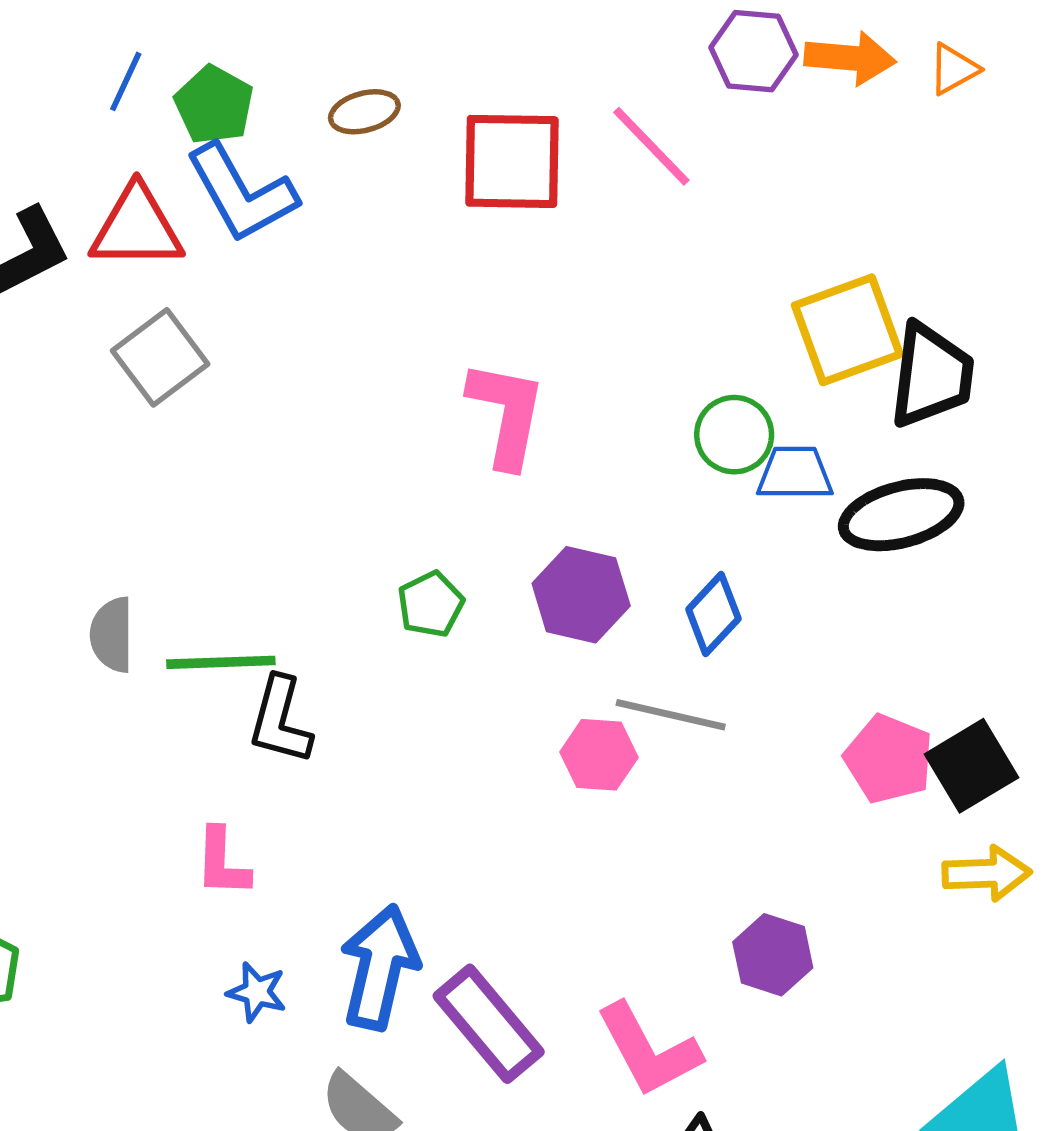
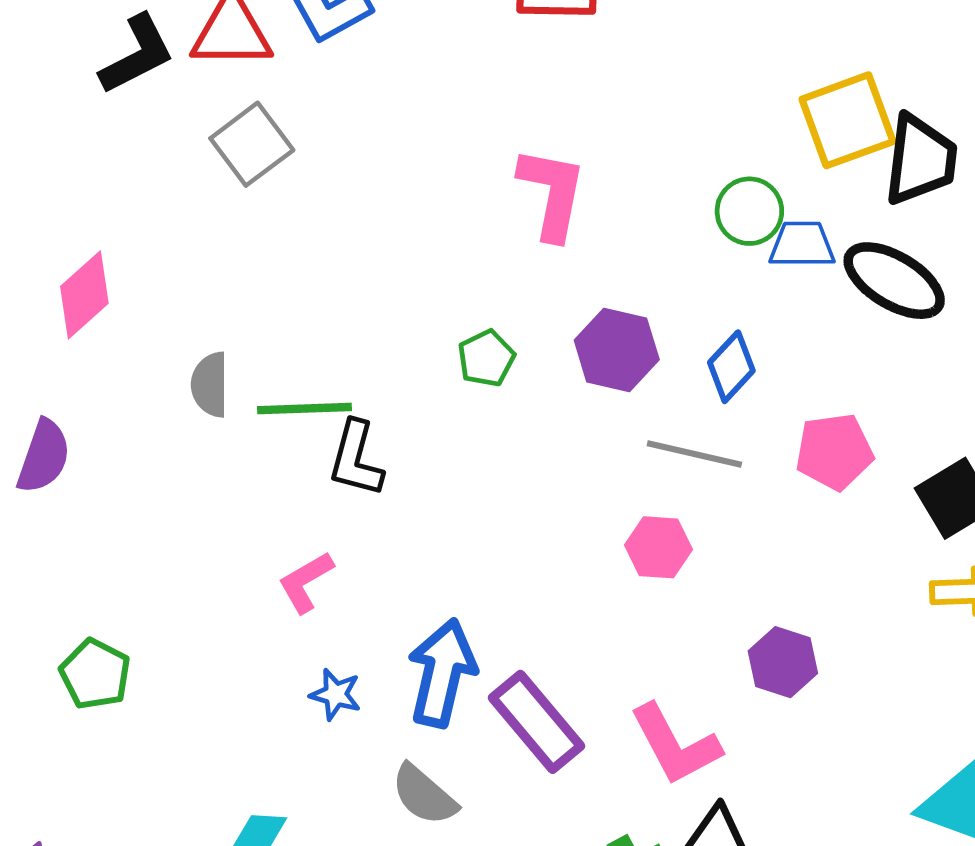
black ellipse: (901, 515) -> (894, 281), turned 46
pink hexagon: (599, 755) -> (658, 547), moved
pink pentagon: (889, 759) -> (834, 452), moved, turned -30
pink L-shape: (222, 862) -> (306, 582), turned 58

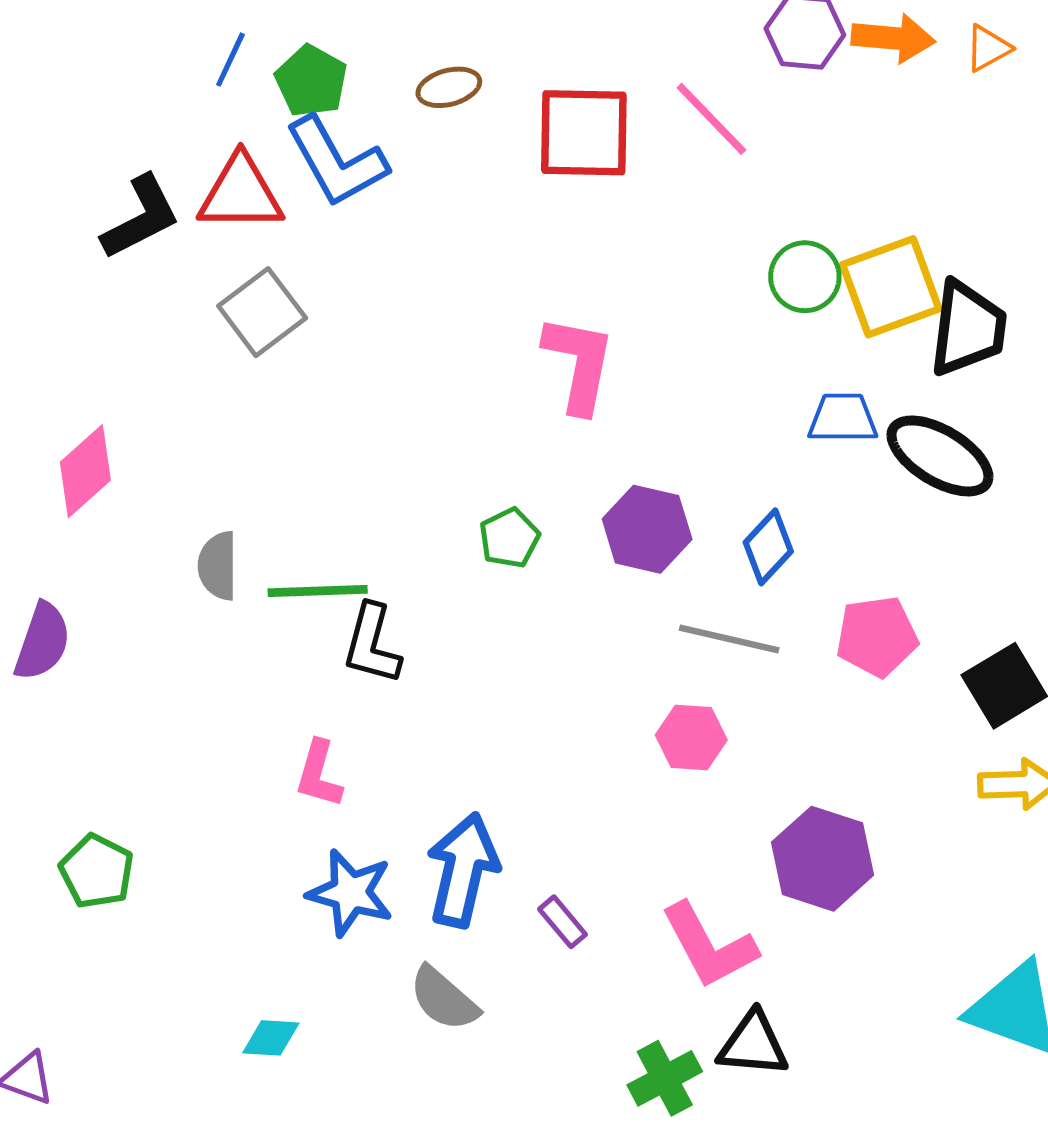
green circle: (749, 211) -> (805, 277), moved
pink L-shape: (306, 582) -> (319, 774), turned -44
purple hexagon: (783, 662) -> (823, 859), size x1.4
blue star: (336, 694) -> (350, 893), size x1.6
purple rectangle: (536, 722) -> (562, 922), size x0.5

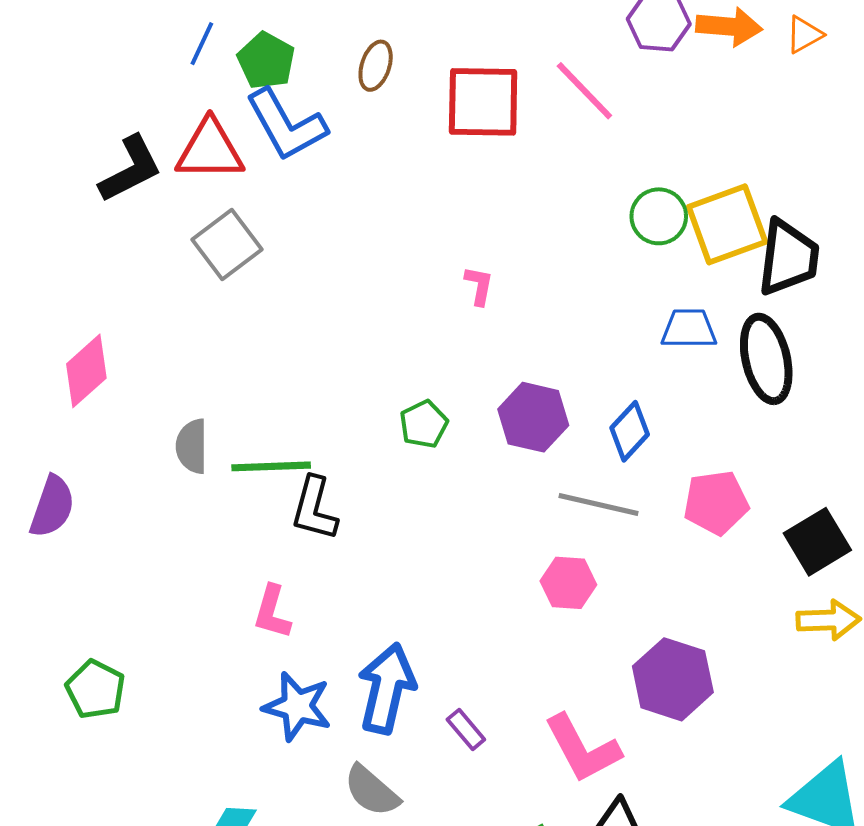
brown ellipse: (449, 87) -> (376, 66), turned -57
pink L-shape: (579, 364) -> (479, 286), size x0.5
black ellipse: (940, 456) -> (766, 359), turned 46

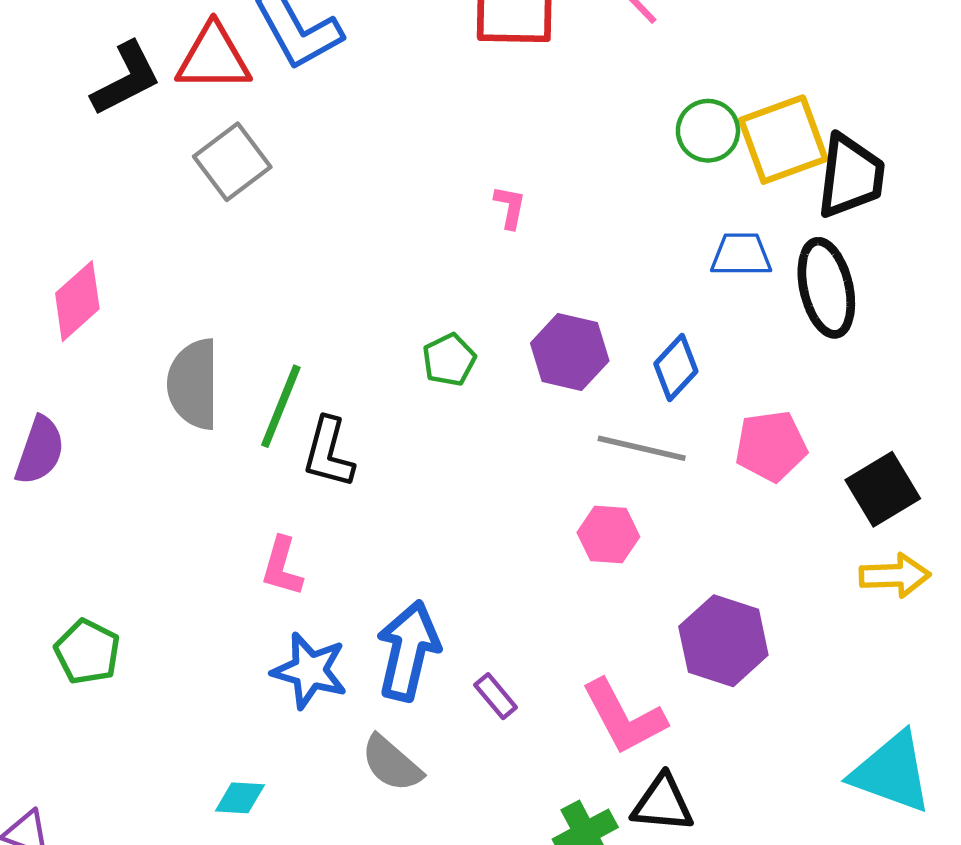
gray semicircle: (192, 446) -> (194, 384), size x1.5
green line: (271, 466) -> (281, 406), turned -66

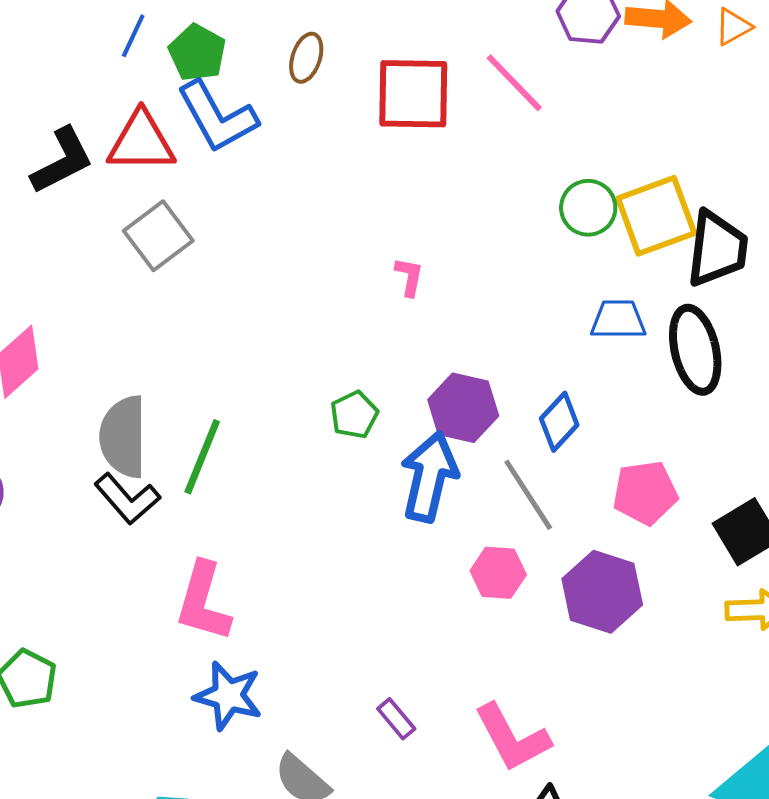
gray line: (642, 448) -> (528, 495), turned 44
black L-shape: (328, 453) -> (127, 499), moved, turned -56
pink L-shape: (282, 567) -> (203, 602), size x1.5
purple hexagon: (723, 641) -> (602, 592), moved
blue arrow: (408, 651) -> (429, 477), moved

